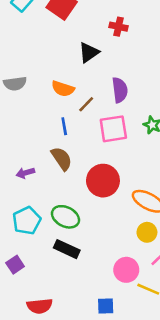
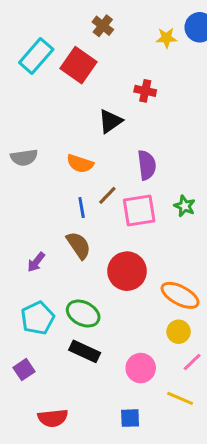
brown line: (86, 104) -> (107, 195), moved
purple arrow: (25, 173) -> (36, 262), turned -36
pink circle: (126, 270) -> (141, 368), moved

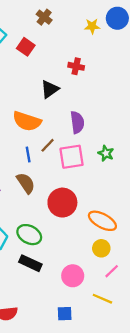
red square: (79, 65) -> (26, 47), size x0.7
orange semicircle: (80, 164) -> (27, 121), size x1.4

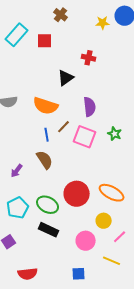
red square: (26, 47) -> (45, 41), turned -35
pink square: (72, 157) -> (85, 137), turned 30
red circle: (62, 203) -> (77, 194), moved
yellow circle: (101, 248) -> (104, 221), moved

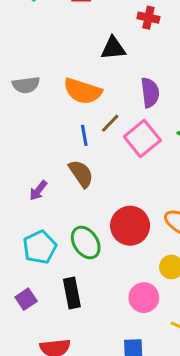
black triangle: (66, 78) -> (113, 48), turned 30
pink square: (85, 137) -> (142, 138), turned 30
green ellipse: (48, 205) -> (86, 243), turned 30
black rectangle: (49, 230) -> (72, 293), moved, turned 54

